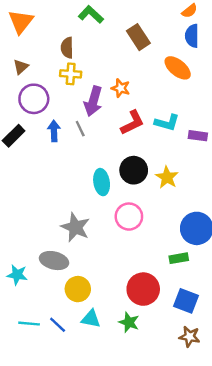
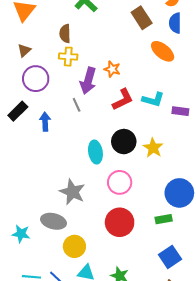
brown rectangle: (138, 37) -> (142, 18), moved
blue arrow: (54, 131) -> (45, 122), moved
red circle: (143, 289) -> (120, 222), moved
blue square: (186, 301) -> (170, 257), turned 35

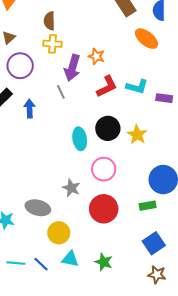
gray star: (72, 192) -> (71, 188), moved, size x0.7

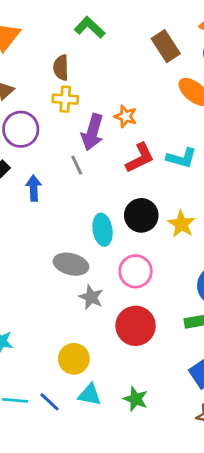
gray ellipse: (38, 208) -> (71, 264), moved

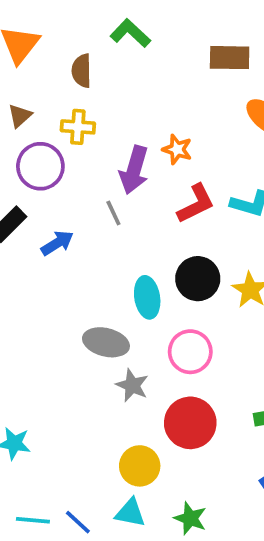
brown rectangle: (166, 46) -> (230, 58), turned -56
brown semicircle: (61, 68) -> (82, 71), moved
yellow cross: (65, 99) -> (78, 127), moved
blue arrow: (34, 188) -> (57, 243), turned 60
yellow circle: (74, 359) -> (140, 466), moved

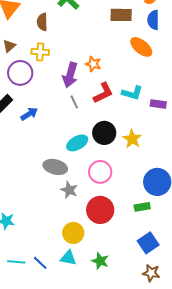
gray line: (113, 213) -> (74, 102), moved
cyan ellipse: (147, 297) -> (77, 143), turned 70

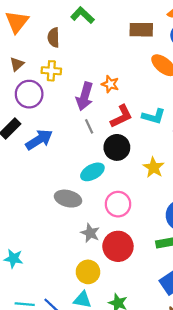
blue arrow: (29, 114) -> (39, 140), size x1.4
black circle: (104, 133) -> (117, 147), moved
gray star: (69, 190) -> (90, 233), moved

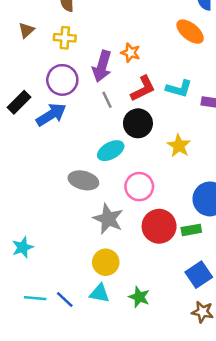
purple circle: (29, 94) -> (62, 80), moved
gray star: (90, 233) -> (108, 219), size x1.4
red circle: (118, 246) -> (159, 226), moved
cyan star: (14, 259) -> (23, 247), turned -30

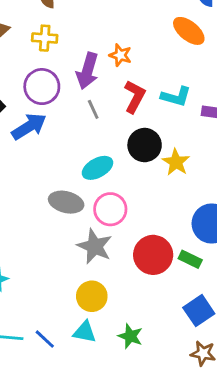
red L-shape: (143, 89) -> (135, 97), turned -36
black circle: (138, 123) -> (145, 145), moved
pink circle: (139, 187) -> (110, 209), moved
green rectangle: (191, 230) -> (190, 259), turned 36

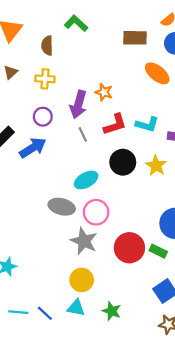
purple circle: (42, 87) -> (43, 117), size x0.7
red L-shape: (135, 97) -> (115, 124), turned 45
yellow star: (176, 162) -> (156, 166), moved

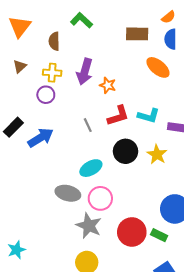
purple arrow: (78, 104) -> (85, 72), moved
purple circle: (43, 117) -> (46, 95), moved

